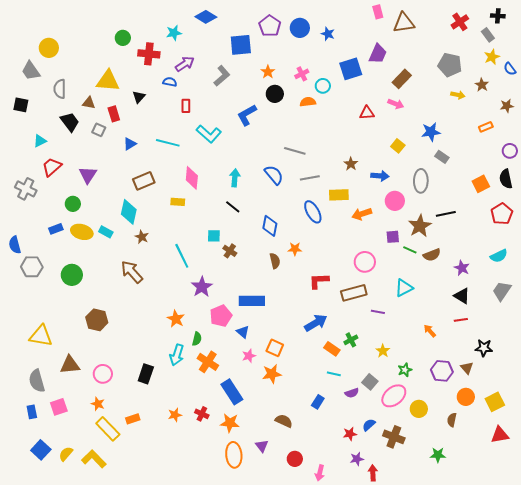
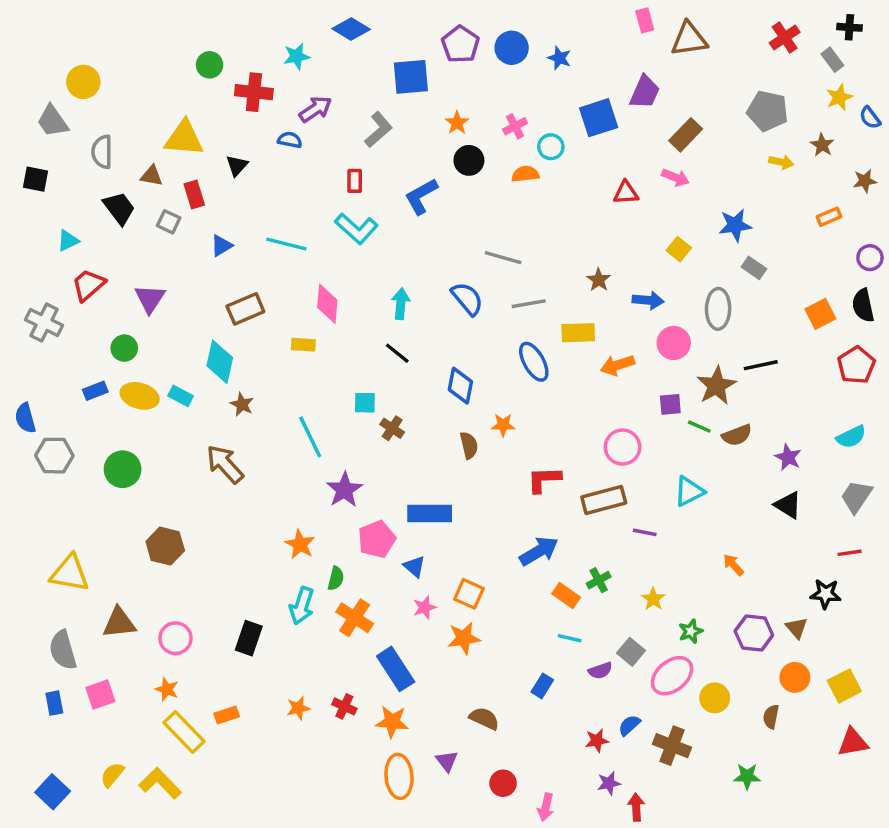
red rectangle: (186, 106) -> (355, 181), moved
red line: (461, 320) -> (849, 553), moved
blue square: (41, 450) -> (53, 792), moved

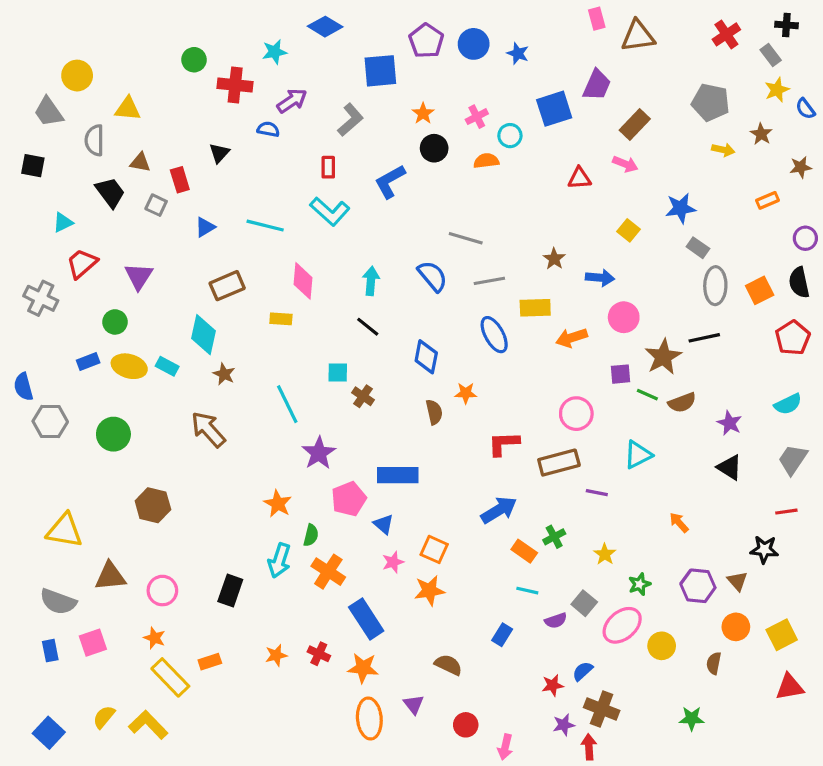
yellow triangle: (184, 138) -> (128, 109), moved, size x0.7
gray ellipse: (718, 309) -> (715, 286), moved
gray semicircle: (63, 650) -> (58, 602), turned -54
brown cross: (672, 746) -> (602, 709), moved

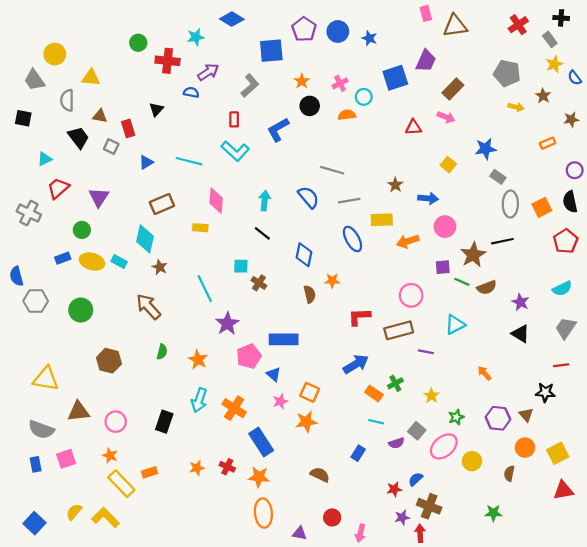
green semicircle: (311, 535) -> (162, 352), moved
purple triangle: (414, 704) -> (299, 533), moved, turned -42

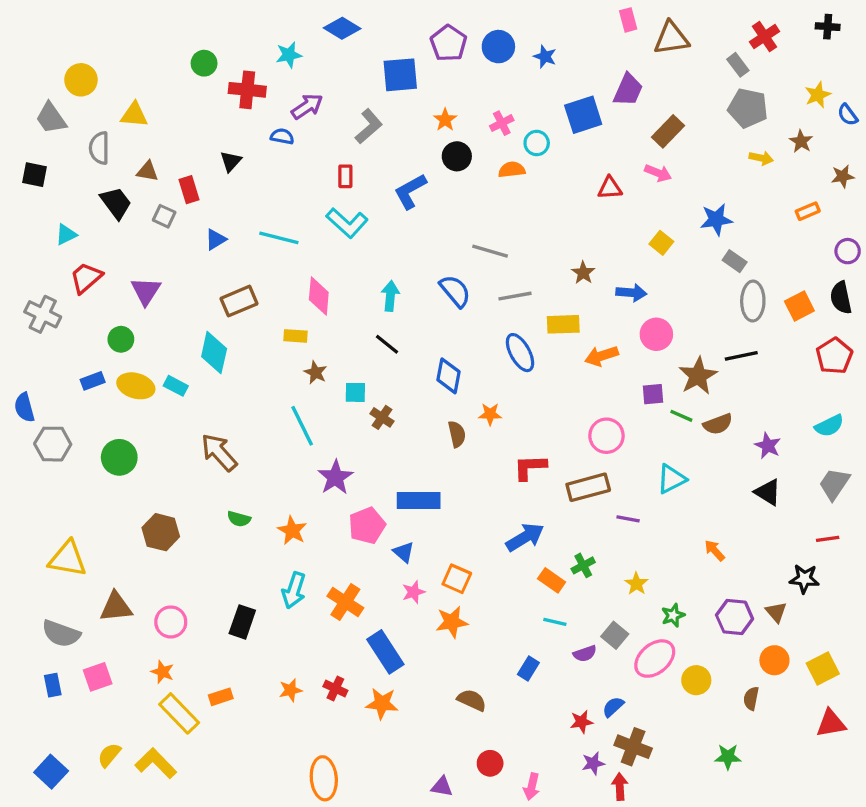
gray rectangle: (550, 39) -> (738, 65), moved
brown star: (160, 267) -> (315, 373), moved
green semicircle: (162, 352) -> (239, 519), turned 91
orange ellipse: (263, 513) -> (324, 778), moved

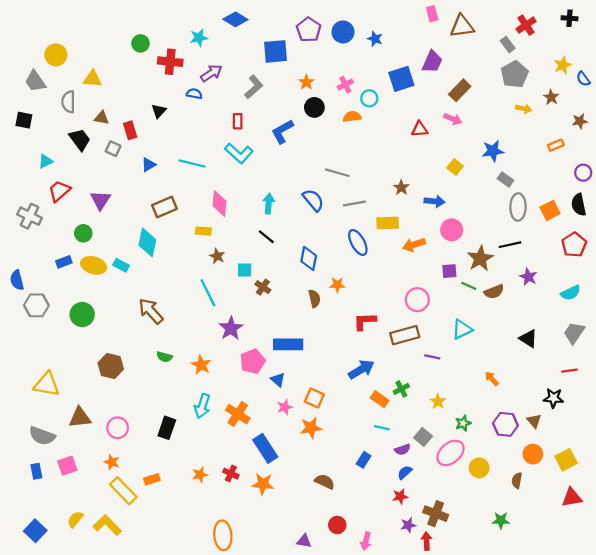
gray pentagon: (748, 108) -> (515, 74), turned 30
purple star: (768, 446) -> (528, 277), moved
blue semicircle: (613, 707) -> (405, 472), moved

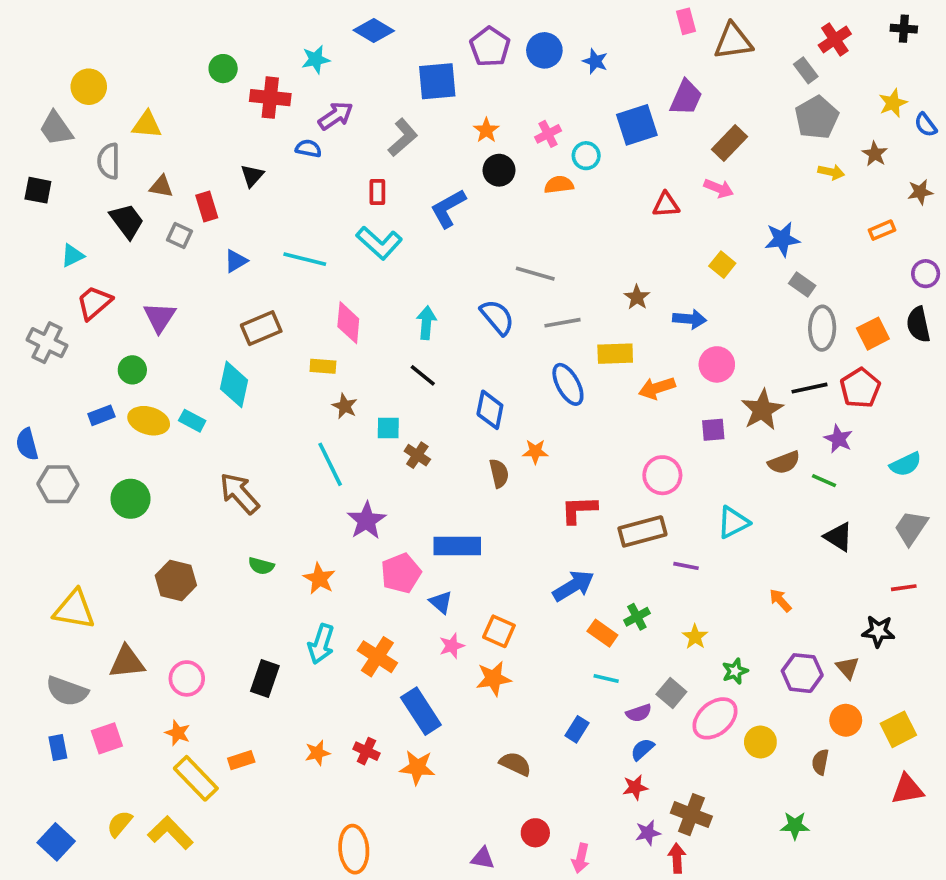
red pentagon: (574, 245) -> (860, 388), moved
green line: (469, 286) -> (824, 481), moved

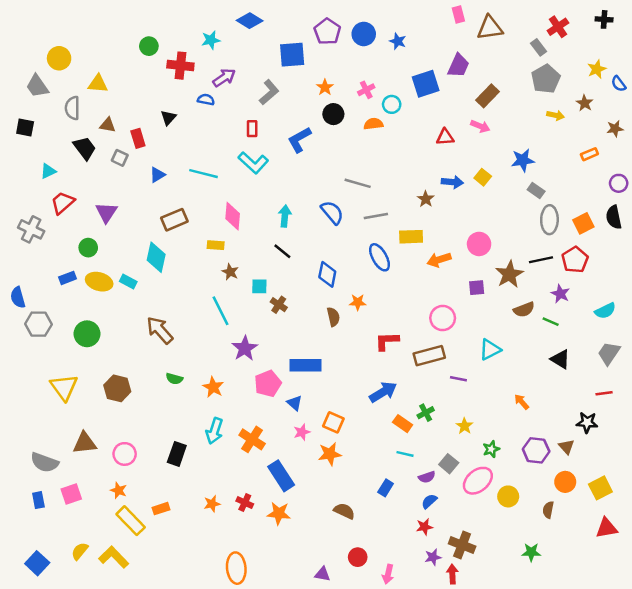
blue arrow: (690, 319) -> (452, 182), moved
yellow triangle: (74, 609) -> (64, 387), moved, turned 44

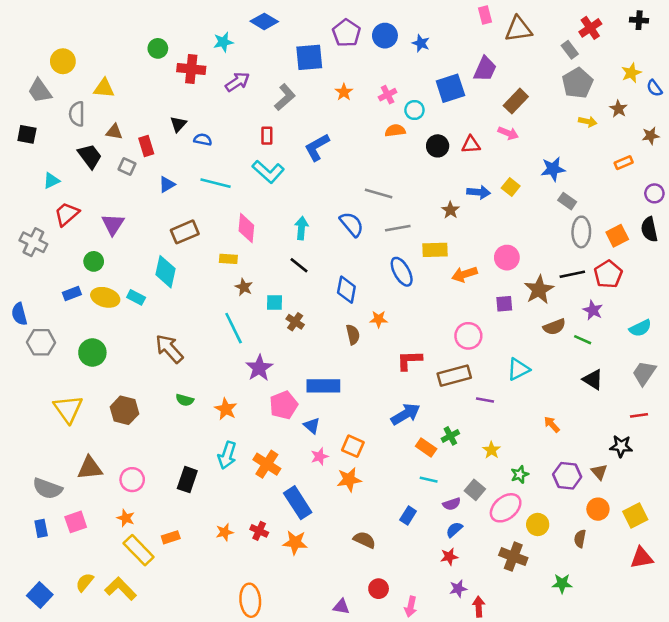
blue semicircle: (206, 100) -> (203, 140), moved
black circle: (333, 114) -> (438, 146), moved
brown cross: (462, 545) -> (513, 557), moved

